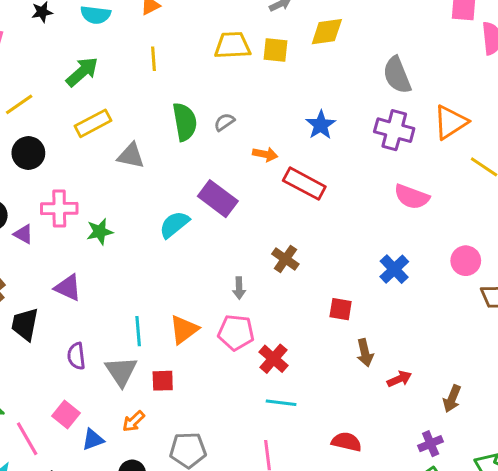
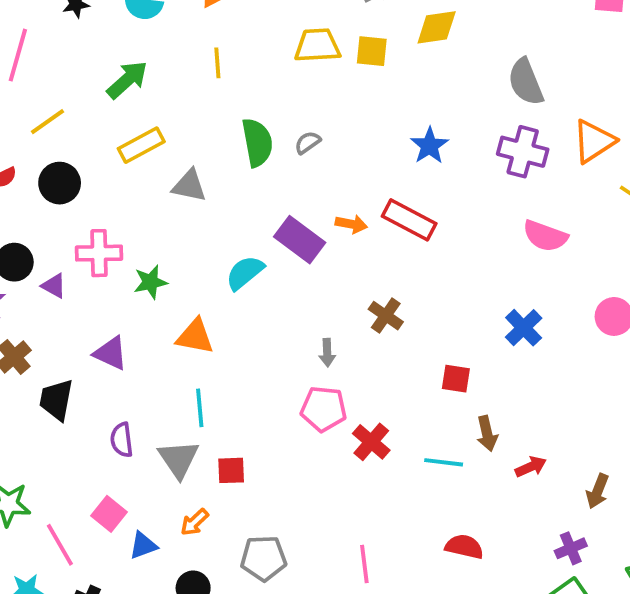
orange arrow: (265, 154) -> (351, 224), moved
orange triangle: (184, 330) -> (195, 336), moved, turned 48
cyan line: (281, 403) -> (444, 462), moved

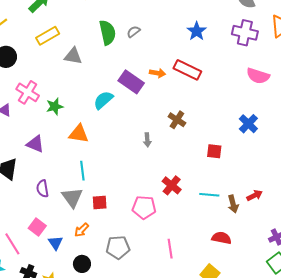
pink cross: (99, 253) -> (28, 92), turned 35
pink pentagon: (324, 409) -> (144, 207), moved
brown arrow: (487, 434) -> (233, 204), moved
blue triangle: (143, 545) -> (55, 243), turned -42

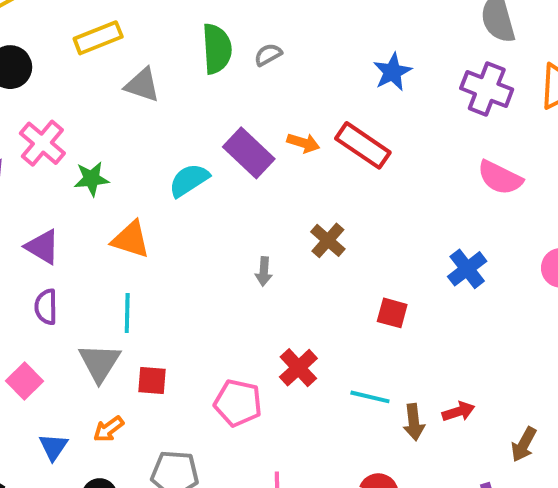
purple semicircle: (42, 189) -> (46, 307), moved
pink square: (37, 227) -> (24, 381), moved

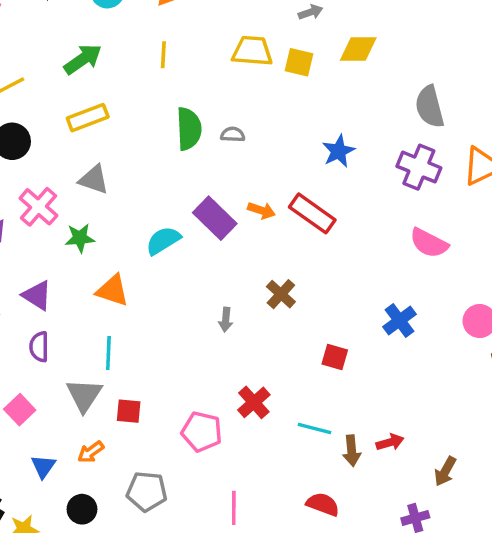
gray semicircle: (268, 55) -> (233, 134), turned 30
gray triangle: (142, 85) -> (94, 180), moved

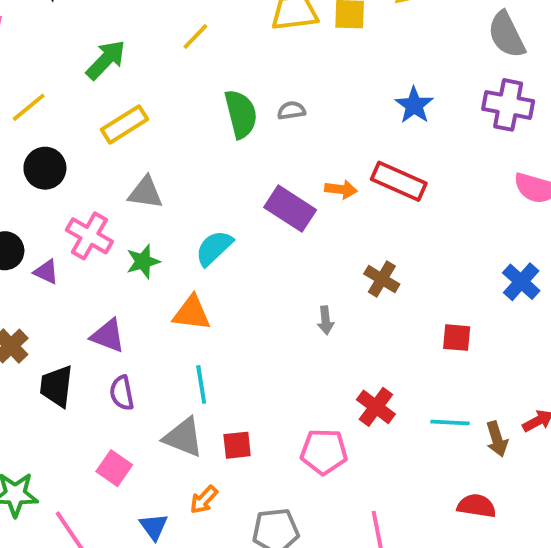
yellow line: (163, 55) -> (195, 37), turned 52
cyan semicircle: (163, 241) -> (214, 248), moved
gray triangle: (84, 395) -> (183, 437), turned -30

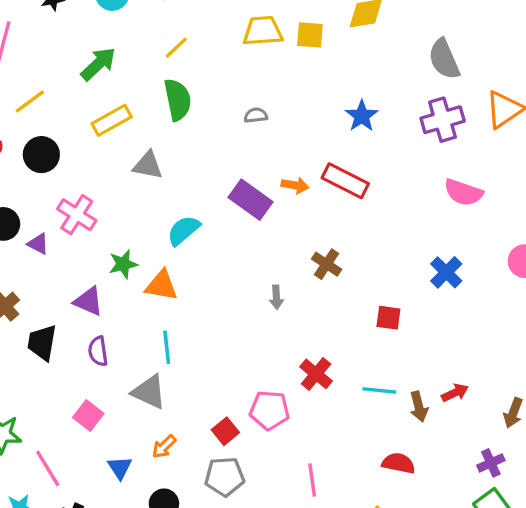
purple cross: (508, 105) -> (443, 120), turned -30
green semicircle: (241, 114) -> (178, 100), moved
gray triangle: (145, 193) -> (148, 165), moved
green star: (143, 261) -> (123, 264), moved
red square: (237, 445) -> (225, 431), moved, turned -36

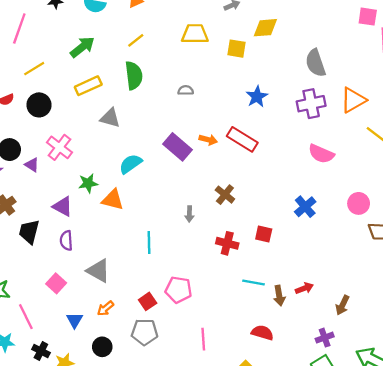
yellow square: (310, 35) -> (236, 49), moved
cyan line: (167, 347) -> (149, 243), moved
red cross: (316, 374) -> (227, 243), moved, turned -30

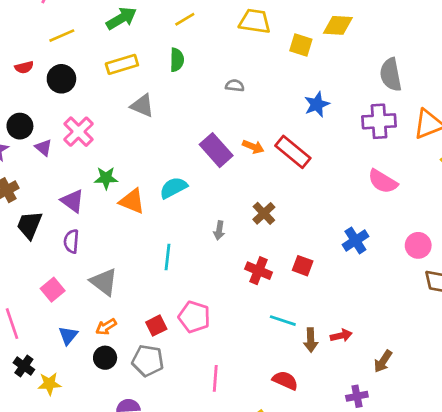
green semicircle: (134, 76) -> (177, 60), size x0.7
cyan semicircle: (131, 164) -> (173, 188), moved
black circle: (102, 347) -> (105, 358), moved

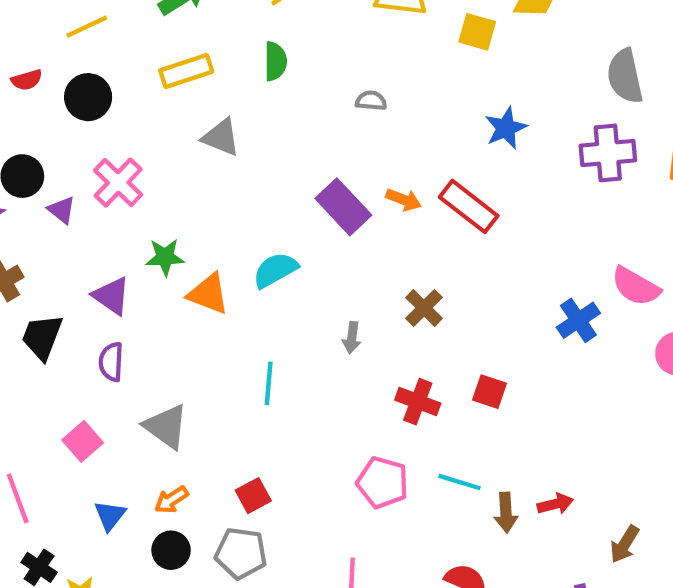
pink semicircle: (383, 181) -> (636, 286), moved
blue cross: (355, 241) -> (578, 320), moved
pink pentagon: (194, 317) -> (382, 482), moved

